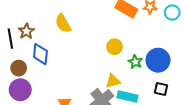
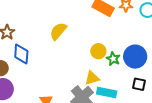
yellow semicircle: (63, 23) -> (58, 31), moved, turned 72
yellow circle: (115, 47) -> (98, 51), moved

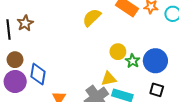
yellow semicircle: (58, 31) -> (92, 18), moved
blue diamond: (21, 54) -> (38, 74), moved

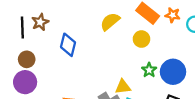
yellow circle: (118, 52) -> (141, 39), moved
blue diamond: (38, 74) -> (68, 45), moved

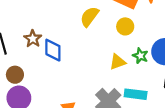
brown star: (40, 22) -> (33, 39), moved
yellow triangle: (123, 87) -> (118, 62), moved

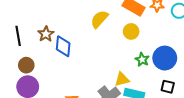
yellow triangle: (118, 62) -> (122, 79), moved

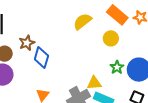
brown star: (46, 34) -> (27, 43), moved
blue diamond: (63, 46) -> (41, 57), moved

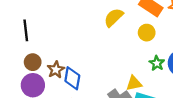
brown star: (27, 43) -> (56, 70), moved
blue diamond: (41, 57) -> (72, 78), moved

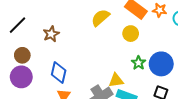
black line: (26, 30) -> (18, 25), turned 48
brown star: (56, 70) -> (51, 34), moved

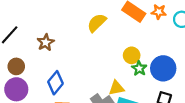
yellow circle: (131, 34) -> (132, 55), moved
blue diamond: (59, 72) -> (55, 83), turned 30

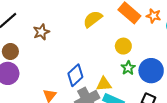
yellow circle: (132, 55) -> (123, 46), moved
blue diamond: (55, 83) -> (75, 75), moved

